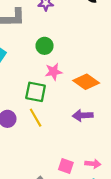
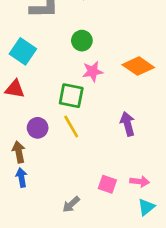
orange diamond: (86, 82) -> (138, 66), moved
purple arrow: (83, 115) -> (128, 124), turned 78

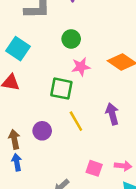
yellow line: (71, 126) -> (76, 121), moved
purple circle: (38, 128) -> (42, 131), moved

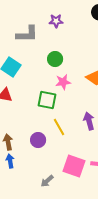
purple circle: (42, 131) -> (38, 140), moved
pink square: (94, 168) -> (74, 166), size x1.6

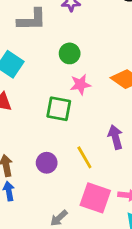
yellow line: (59, 127) -> (84, 157), moved

